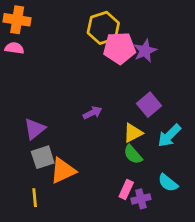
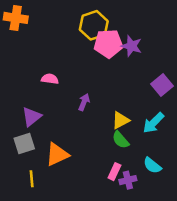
pink semicircle: (14, 48) -> (50, 79), moved
purple star: (145, 51) -> (132, 46), turned -30
purple square: (149, 105) -> (162, 85), moved
purple arrow: (93, 113) -> (84, 102), turned -42
gray square: (43, 157) -> (24, 144), moved

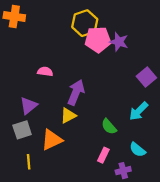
purple arrow: (84, 102) -> (76, 92), size x1.6
yellow triangle: (121, 120) -> (68, 116), moved
purple cross: (128, 180) -> (123, 171), moved

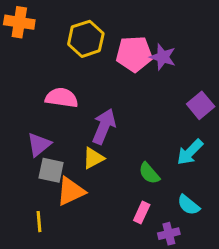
yellow hexagon: (85, 23) -> (86, 39), moved
pink semicircle: (45, 72) -> (62, 98), size x1.5
gray square: (22, 130) -> (51, 170), moved, turned 30

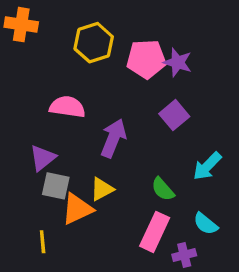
purple square: (201, 105) -> (174, 115), moved
yellow triangle: (93, 158) -> (102, 189), moved
pink rectangle: (142, 213) -> (155, 232), size x1.6

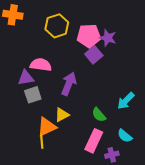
purple square: (174, 115) -> (94, 55), moved
purple triangle: (43, 158) -> (26, 78), moved, turned 30
gray square: (56, 186) -> (33, 95), moved, turned -30
yellow line: (43, 242) -> (42, 142), moved

